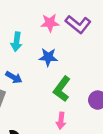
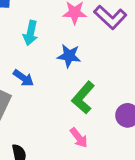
pink arrow: (61, 121) -> (79, 138), turned -49

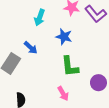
green L-shape: (83, 98) -> (70, 66), turned -55

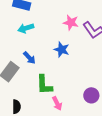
cyan arrow: (40, 17) -> (26, 28), moved, turned 49
green L-shape: (70, 66) -> (44, 85), moved

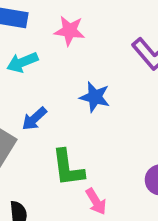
pink star: (71, 22) -> (70, 31), moved
blue arrow: (29, 58) -> (34, 119), turned 96

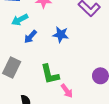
blue arrow: (34, 119) -> (30, 37), moved

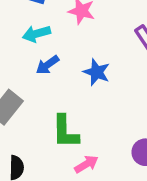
pink arrow: (67, 91) -> (86, 164), turned -96

